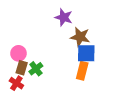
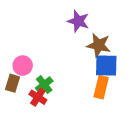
brown rectangle: (22, 68) -> (13, 83), moved
red cross: (16, 83) -> (38, 97), moved

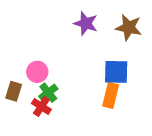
brown star: (99, 45) -> (129, 28), moved
pink circle: (23, 66) -> (37, 72), moved

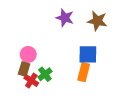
brown rectangle: (14, 91) -> (24, 69), moved
green cross: (48, 93) -> (45, 74), moved

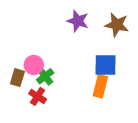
brown rectangle: (24, 69) -> (17, 78), moved
green cross: (45, 74) -> (45, 76), moved

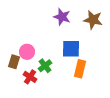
blue square: (105, 65) -> (71, 49), moved
green cross: (45, 76) -> (45, 66), moved

